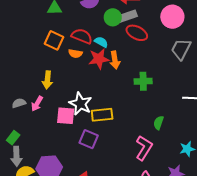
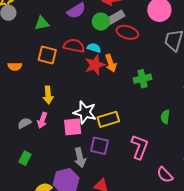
orange semicircle: (75, 53) -> (15, 66), moved
pink L-shape: (144, 148) -> (140, 147), moved
gray arrow: (16, 156) -> (80, 158), moved

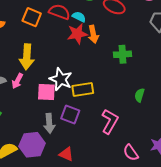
yellow arrow: (48, 95) -> (27, 57), size x1.4

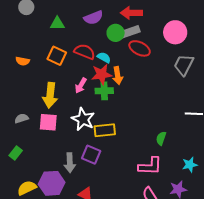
green cross: (122, 54) -> (104, 91), moved
pink arrow: (17, 81) -> (81, 85), moved
pink square: (46, 92) -> (48, 122), moved
pink L-shape: (110, 121) -> (150, 166), moved, turned 60

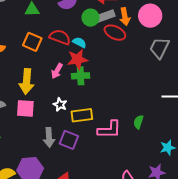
orange arrow: (118, 76) -> (125, 17), moved
white star: (83, 119) -> (60, 105), size x0.6
gray arrow: (70, 163) -> (49, 137), moved
pink L-shape: (150, 166) -> (109, 130), moved

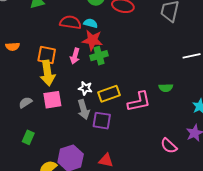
orange square: (32, 42) -> (47, 55), moved
red star: (77, 59) -> (92, 40), turned 30
green semicircle: (138, 122) -> (166, 88), turned -96
gray arrow: (49, 137) -> (84, 109), moved

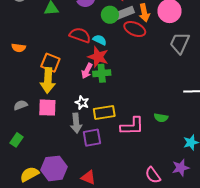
pink arrow: (75, 56) -> (87, 71), moved
purple square: (102, 121) -> (92, 138), turned -30

